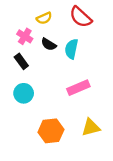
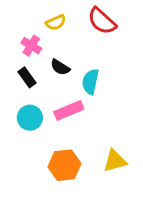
black semicircle: (49, 44) -> (60, 67), moved
cyan semicircle: (71, 49) -> (90, 82), moved
pink rectangle: (78, 88) -> (69, 110), moved

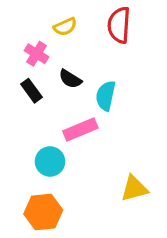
red semicircle: (102, 21) -> (119, 25), turned 52
cyan circle: (30, 118) -> (50, 161), moved
orange hexagon: (64, 165) -> (43, 212), moved

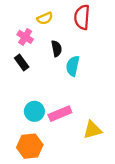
black semicircle: (70, 79) -> (56, 49), moved, turned -133
pink rectangle: (80, 129) -> (60, 114), moved

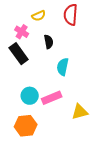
black rectangle: (22, 63) -> (19, 54), size x1.5
cyan semicircle: (73, 66) -> (63, 67), moved

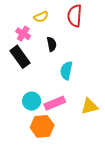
yellow triangle: (80, 112) -> (89, 106), moved
orange hexagon: (26, 126) -> (42, 126), moved

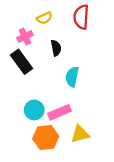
pink cross: (23, 34) -> (25, 36), turned 32
yellow triangle: (89, 106) -> (80, 134), moved

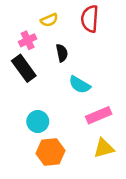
cyan semicircle: (72, 77) -> (80, 85), turned -72
pink rectangle: (59, 112) -> (99, 115), moved
yellow triangle: (80, 134) -> (104, 148), moved

